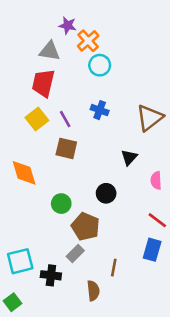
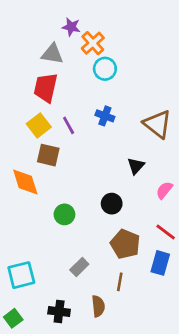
brown triangle: (150, 118) -> (158, 124), turned -44
brown square: (66, 148) -> (48, 155), moved
pink semicircle: (156, 180) -> (164, 190), turned 42
brown pentagon: (86, 227) -> (125, 244), moved
black cross: (51, 275) -> (59, 312), moved

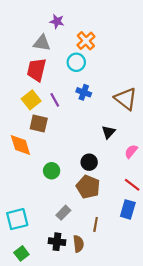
orange cross: (93, 43) -> (86, 41), moved
cyan circle: (105, 69) -> (76, 62), moved
brown pentagon: (125, 244) -> (88, 187), moved
black cross: (59, 312) -> (57, 242), moved
green square: (13, 318) -> (21, 253), moved

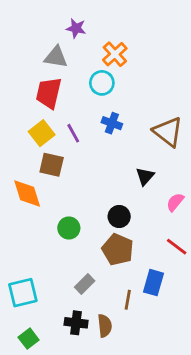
blue rectangle: (128, 209) -> (154, 283), moved

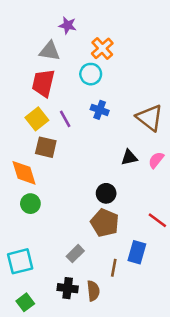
black triangle: (145, 176) -> (129, 157), turned 36
pink semicircle: (175, 202) -> (156, 160), moved
green circle: (69, 228) -> (30, 204), moved

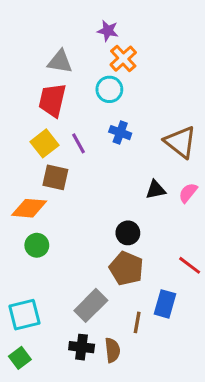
purple star: (68, 25) -> (108, 31), moved
orange diamond: (24, 173) -> (29, 208), turned -68
gray rectangle: (75, 254) -> (91, 305), size x1.5
green square: (25, 302) -> (20, 358), moved

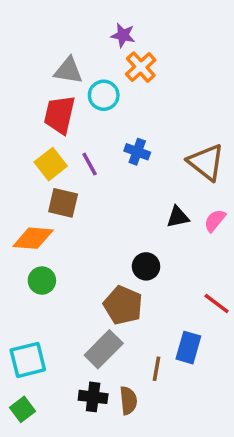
cyan circle: (109, 89) -> (104, 95), moved
brown pentagon: (126, 268) -> (123, 305), moved

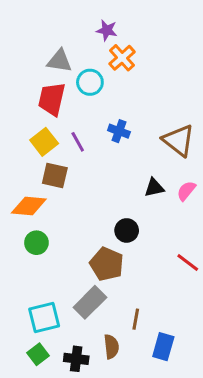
blue rectangle: (188, 348) -> (163, 347), moved
cyan square: (28, 360) -> (44, 318), moved
black cross: (93, 397) -> (76, 359), moved
green square: (23, 409) -> (38, 354), moved

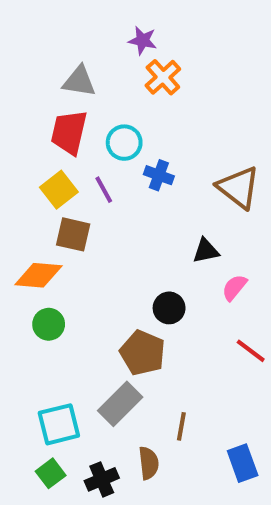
cyan circle: (90, 82) -> (124, 143), moved
pink semicircle: (186, 191) -> (234, 288), moved
blue rectangle: (163, 347) -> (243, 463), moved, turned -36
black cross: (76, 359) -> (102, 479), turned -30

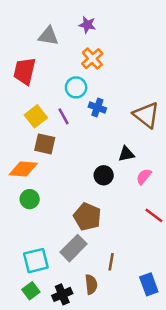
orange cross: (163, 77) -> (92, 59), moved
gray triangle: (79, 81) -> (48, 36), moved
red trapezoid: (69, 132) -> (25, 71), moved
black circle: (169, 308) -> (104, 175), moved

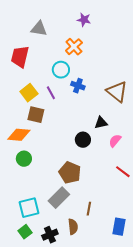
purple star: (87, 25) -> (84, 20), moved
blue rectangle: (149, 284) -> (119, 227), turned 30

